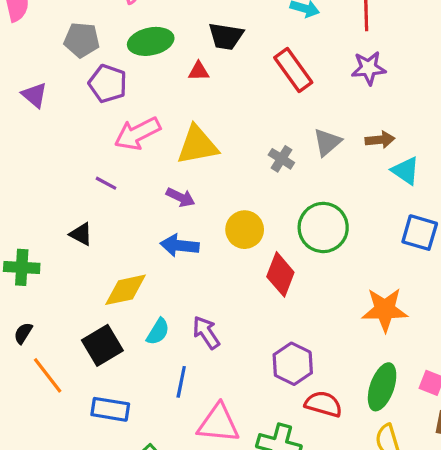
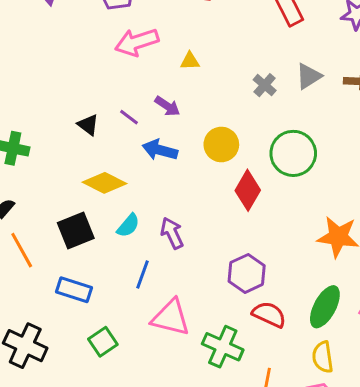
yellow triangle: (197, 145) -> (190, 61), size x0.5
purple line: (106, 183) -> (129, 117), moved
black triangle: (81, 234) -> (88, 125), moved
yellow diamond: (125, 290) -> (104, 183), turned 30

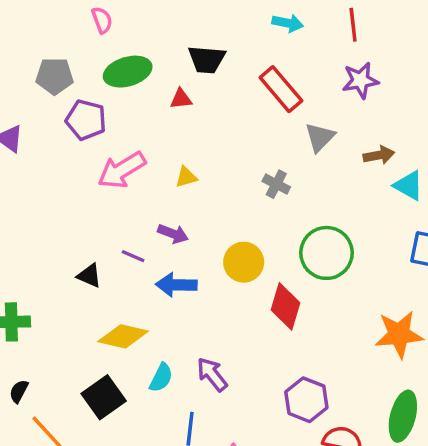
gray triangle: (309, 76) -> (320, 137), moved

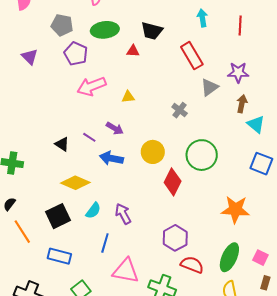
cyan arrow: (288, 23) -> (202, 18), turned -120
purple star: (360, 80) -> (238, 72), moved
brown arrow: (379, 155) -> (242, 104), turned -78

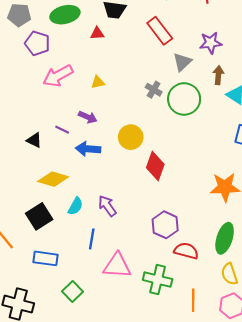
green circle: (202, 155) -> (184, 99), moved

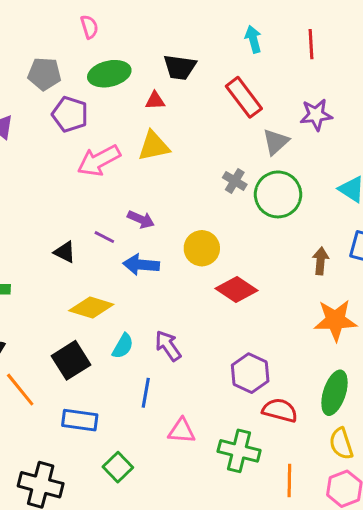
brown arrow: (218, 75) -> (321, 261), moved
yellow triangle: (98, 82) -> (154, 146), moved, size x1.6
red diamond: (155, 166) -> (237, 290), turned -76
pink triangle: (117, 266) -> (182, 431), size x0.7

